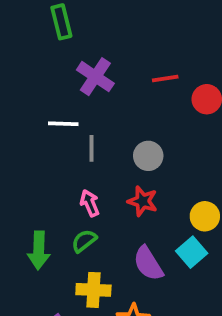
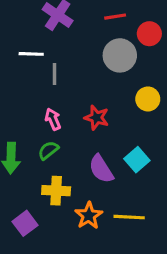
gray circle: (148, 156) -> (120, 55), moved, size x1.4
yellow circle: (205, 216) -> (148, 99), moved

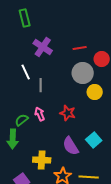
white line: (31, 54) -> (26, 72), turned 63
yellow circle: (148, 99) -> (95, 92), moved
green semicircle: (48, 150) -> (22, 120), moved

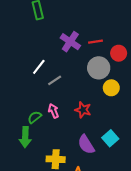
purple cross: (43, 47) -> (70, 42), moved
white line: (26, 72) -> (39, 67), turned 63
gray line: (41, 85) -> (55, 80), turned 56

